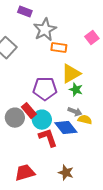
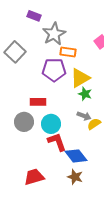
purple pentagon: (45, 89) -> (54, 70), moved
red rectangle: (29, 111) -> (38, 102), moved, turned -49
yellow semicircle: (85, 120) -> (94, 124), turned -48
blue diamond: (66, 128) -> (76, 156), moved

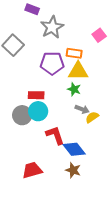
orange rectangle: (68, 52) -> (74, 53), moved
yellow triangle: (80, 78) -> (78, 71), turned 30
green star: (85, 94) -> (74, 89), moved
cyan circle: (51, 124) -> (38, 111), moved

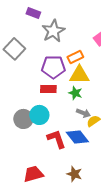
orange rectangle: (74, 53) -> (75, 57), turned -35
red rectangle: (36, 95) -> (48, 89), moved
blue diamond: (74, 149) -> (77, 137), moved

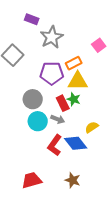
red rectangle: (48, 89) -> (63, 103), moved, turned 63
gray arrow: (83, 113) -> (58, 119), moved
gray circle: (23, 119) -> (33, 99), moved
red L-shape: (56, 139) -> (55, 145), turned -125

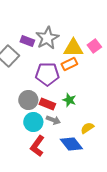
purple rectangle: (32, 19) -> (27, 41), moved
yellow triangle: (78, 81) -> (73, 48), moved
red rectangle: (63, 103) -> (47, 104), moved, turned -42
red L-shape: (55, 145) -> (37, 146), moved

